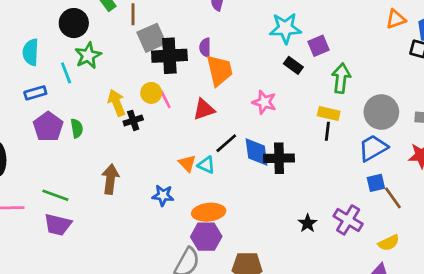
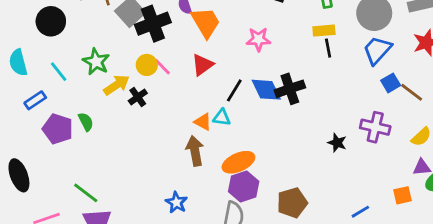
green star: (88, 56) -> (96, 62), moved
yellow arrow: (117, 103) -> (116, 85), turned 95
brown arrow: (110, 179) -> (195, 151), moved
green line: (55, 195) -> (86, 193), turned 35
blue star: (163, 195) -> (176, 202), moved, turned -30

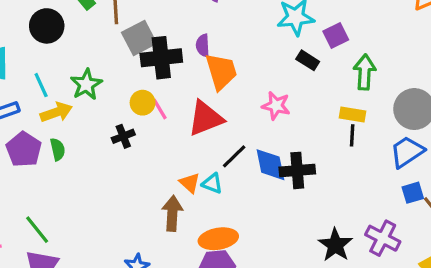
red triangle: (202, 65) -> (206, 118), size x1.4
yellow arrow: (116, 85) -> (56, 112), moved
black star: (337, 143) -> (335, 245), size x1.5

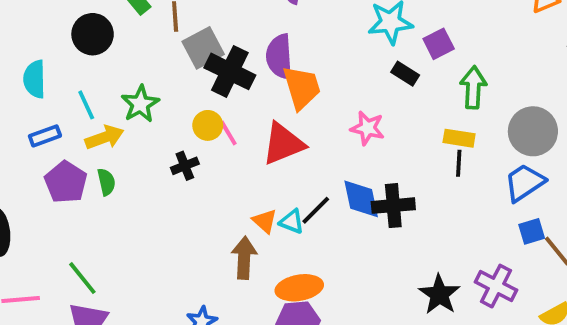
purple semicircle: (203, 46) -> (279, 57), size x1.6
black cross: (161, 58) -> (230, 71), turned 33
black line: (234, 156) -> (316, 210), moved

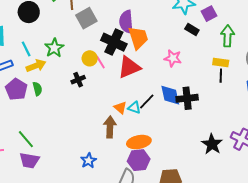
black cross: (230, 71) -> (114, 42), moved

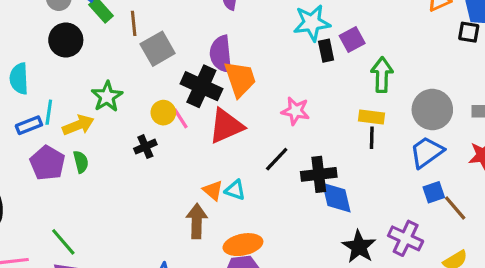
black rectangle: (192, 29) -> (326, 51), moved, turned 48
cyan line: (26, 49) -> (49, 112), moved, turned 35
blue diamond: (170, 95) -> (336, 198), moved
black line: (147, 101) -> (277, 159), moved

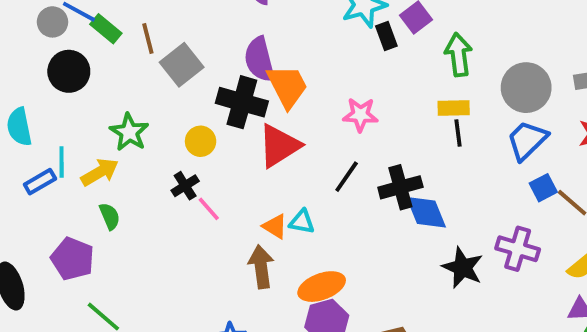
pink line: (180, 118) -> (209, 209), moved
purple pentagon: (47, 163) -> (73, 259), moved

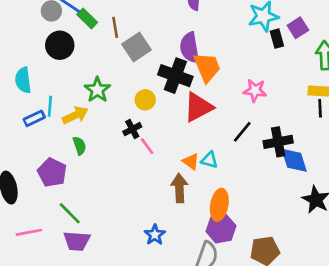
orange ellipse: (322, 287) -> (219, 205), turned -64

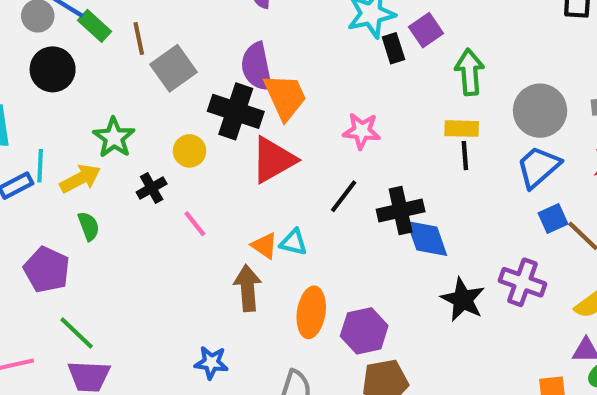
black cross: (132, 129) -> (152, 188), moved
purple hexagon: (221, 229) -> (364, 331), moved
blue star: (155, 235) -> (211, 363), turned -30

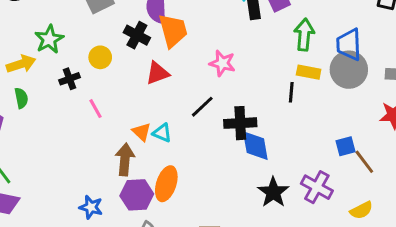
black cross: (236, 111) -> (137, 35), size x0.7
yellow rectangle: (462, 129) -> (309, 72), moved
red triangle: (273, 160) -> (157, 73), size x0.7
blue trapezoid: (538, 167) -> (349, 44), moved, turned -60
purple hexagon: (364, 331) -> (137, 195), moved

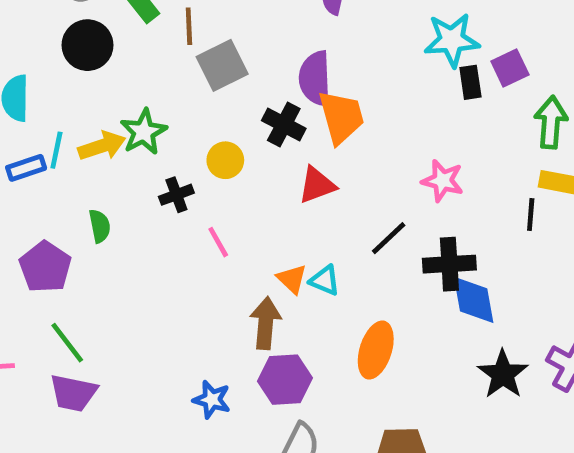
pink star: (222, 63) -> (443, 181), moved
yellow arrow: (21, 64) -> (102, 146), moved
orange ellipse: (166, 184) -> (376, 350), moved

